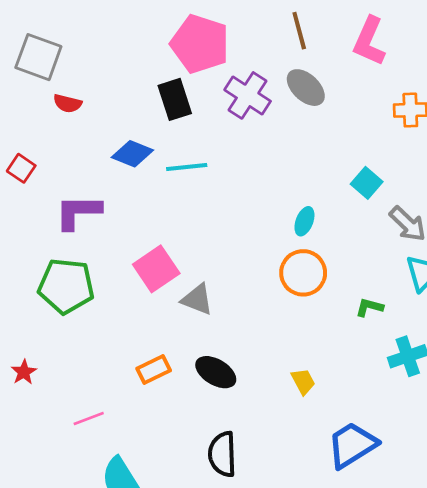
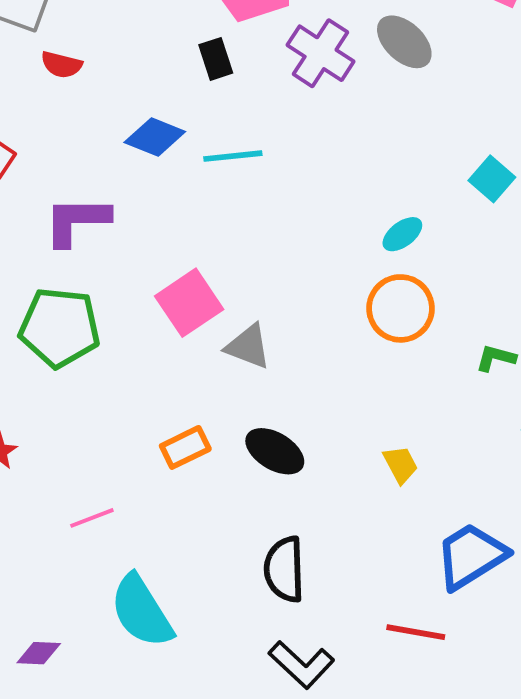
black rectangle: (175, 99) -> (216, 59), size x0.7
cyan ellipse: (304, 221) -> (402, 234), turned 32

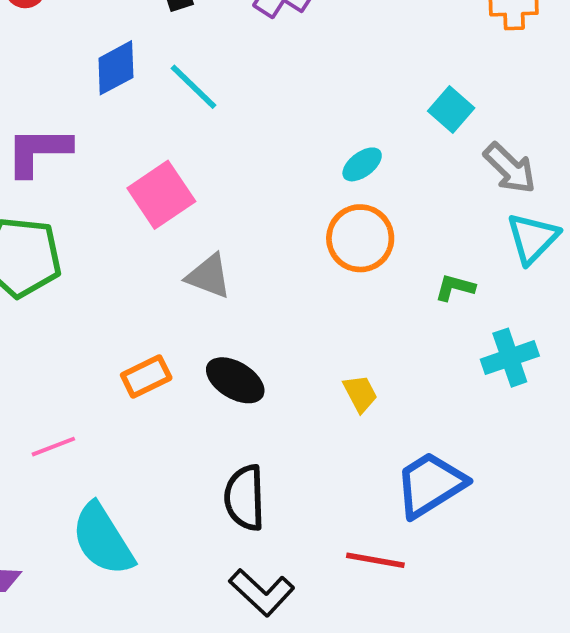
blue diamond: (155, 137) -> (116, 68), turned -50
cyan line: (233, 156) -> (194, 87), turned 50
pink square: (189, 303) -> (161, 195), moved

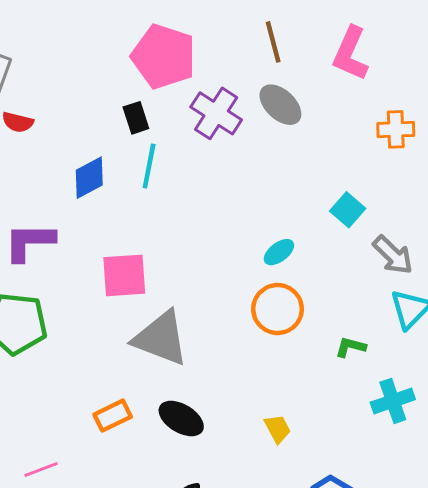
cyan line: (194, 87) -> (149, 166), moved, turned 57
pink square: (161, 195) -> (124, 275), turned 30
gray triangle: (209, 276) -> (161, 338), size x1.6

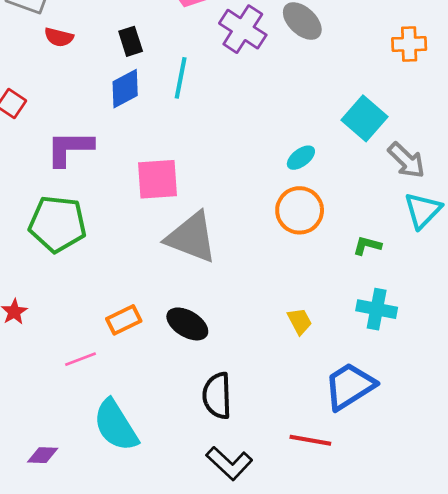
black rectangle: (136, 118) -> (131, 41), moved
cyan square: (348, 210) -> (364, 118), size x1.4
cyan cross: (393, 401) -> (377, 309), moved, turned 30
orange rectangle: (113, 416) -> (124, 320), moved
black ellipse: (181, 418) -> (187, 324), moved

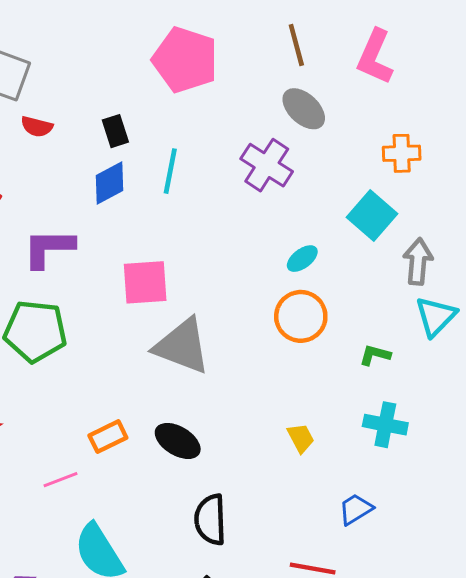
purple cross: (243, 29) -> (267, 165), moved
orange cross: (409, 44) -> (402, 153), moved
gray arrow: (406, 160) -> (418, 262), turned -129
blue trapezoid: (350, 386) -> (356, 509), size x0.6

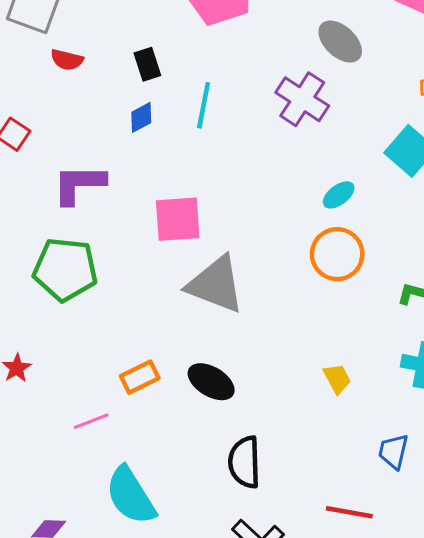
blue diamond: (109, 183) -> (141, 117), size x0.7
blue trapezoid: (356, 509) -> (393, 452), turned -45

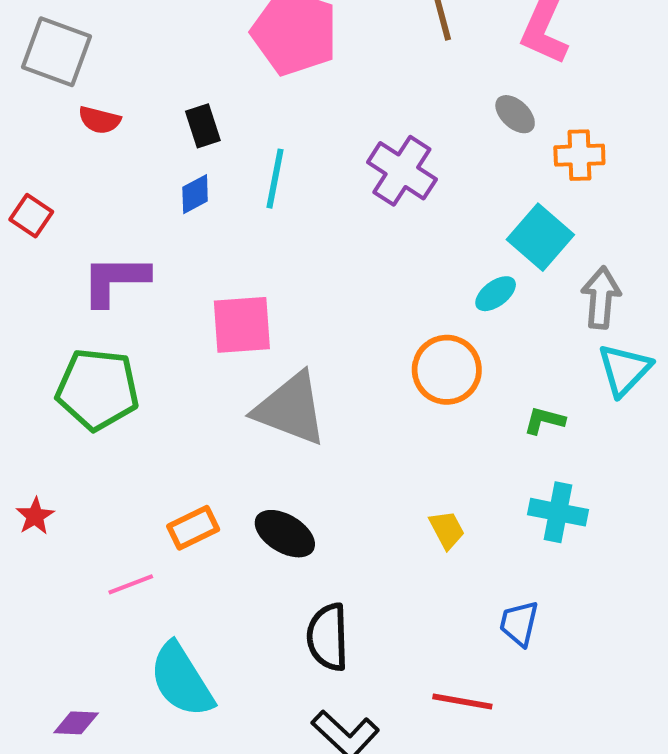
gray ellipse: (340, 42) -> (515, 114), moved, size x0.7
cyan ellipse: (339, 195) -> (496, 294), moved

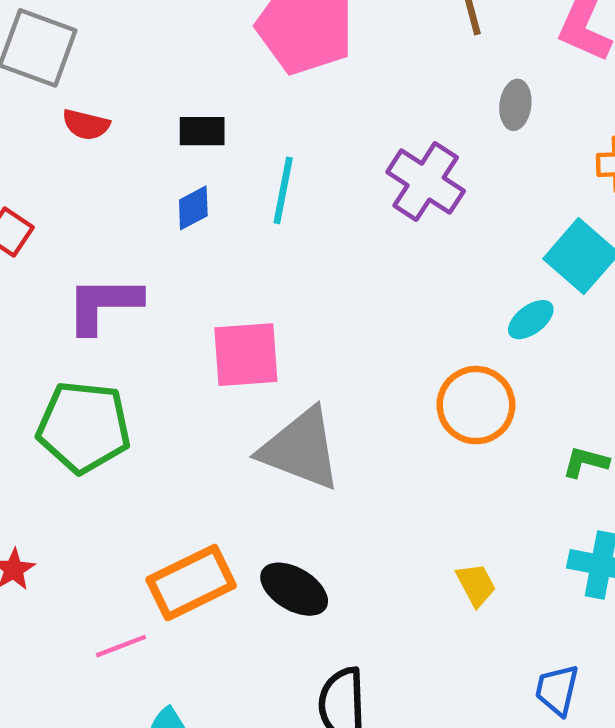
gray ellipse: (515, 114) -> (515, 105), moved, turned 54
black rectangle: (203, 126) -> (202, 131), turned -72
orange rectangle: (193, 528) -> (191, 583), size x1.5

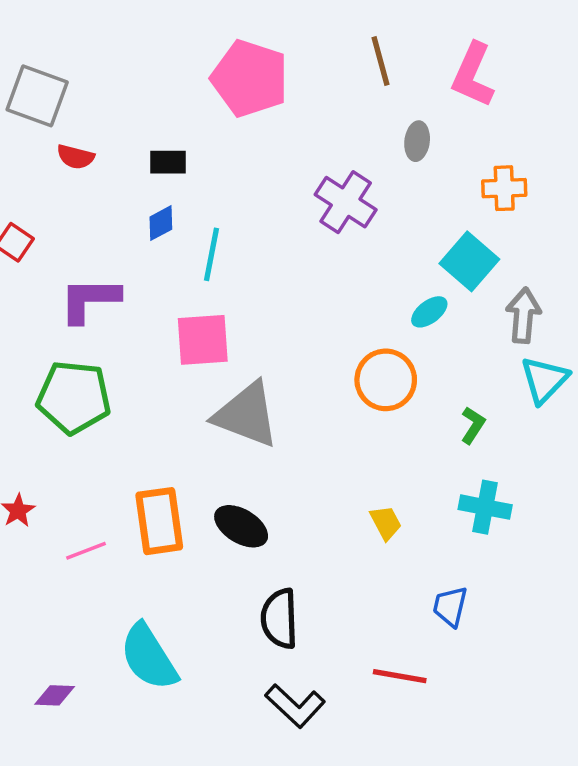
cyan line: (283, 190) -> (211, 254), moved
green L-shape: (586, 462) -> (473, 425), turned 108
orange rectangle: (191, 583) -> (159, 521), turned -72
pink line: (121, 646) -> (86, 551), moved

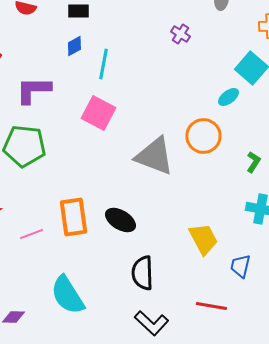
purple cross: (346, 202) -> (180, 34), size x0.6
pink square: (203, 340) -> (98, 113), turned 32
gray triangle: (246, 415) -> (154, 156), moved
yellow trapezoid: (386, 523) -> (203, 239), moved, size x1.6

